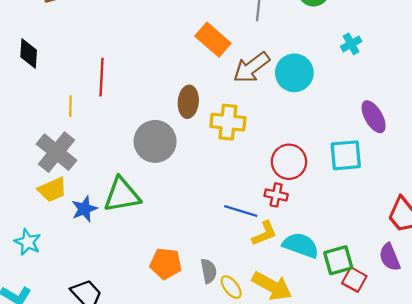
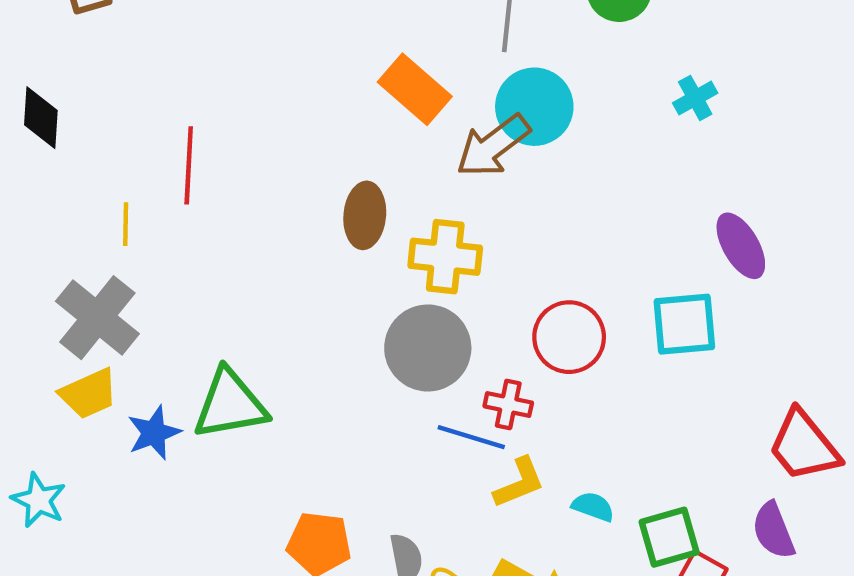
cyan circle: (294, 73) -> (534, 107), moved
gray circle: (155, 141) -> (428, 348), moved
red cross: (276, 195) -> (508, 404), moved
cyan semicircle: (301, 245) -> (593, 507), size x0.6

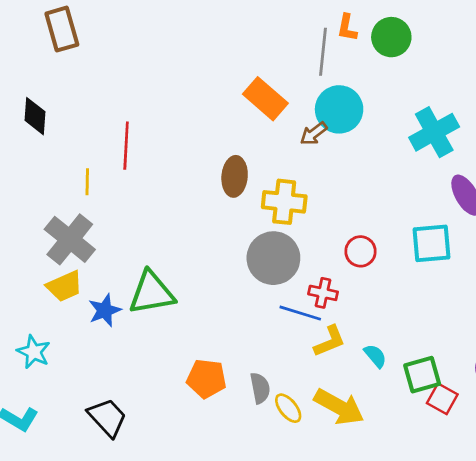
cyan cross: (695, 98) -> (434, 132), moved, size x1.8
brown arrow: (493, 146) -> (314, 134), size x0.6
red circle: (569, 337) -> (361, 251), size x0.7
cyan semicircle: (593, 507) -> (375, 356), turned 30

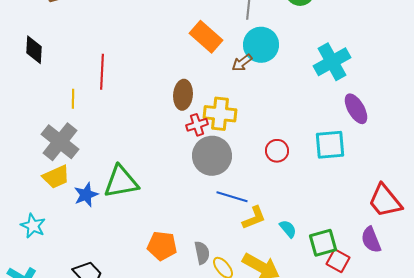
red cross: (323, 293) -> (197, 125), moved, turned -30

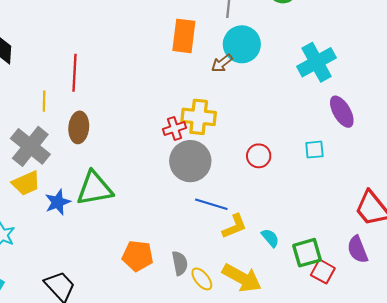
orange rectangle: (206, 37) -> (184, 36), turned 56
brown ellipse: (183, 95) -> (79, 127), moved
cyan square: (330, 145) -> (314, 150), size x0.6

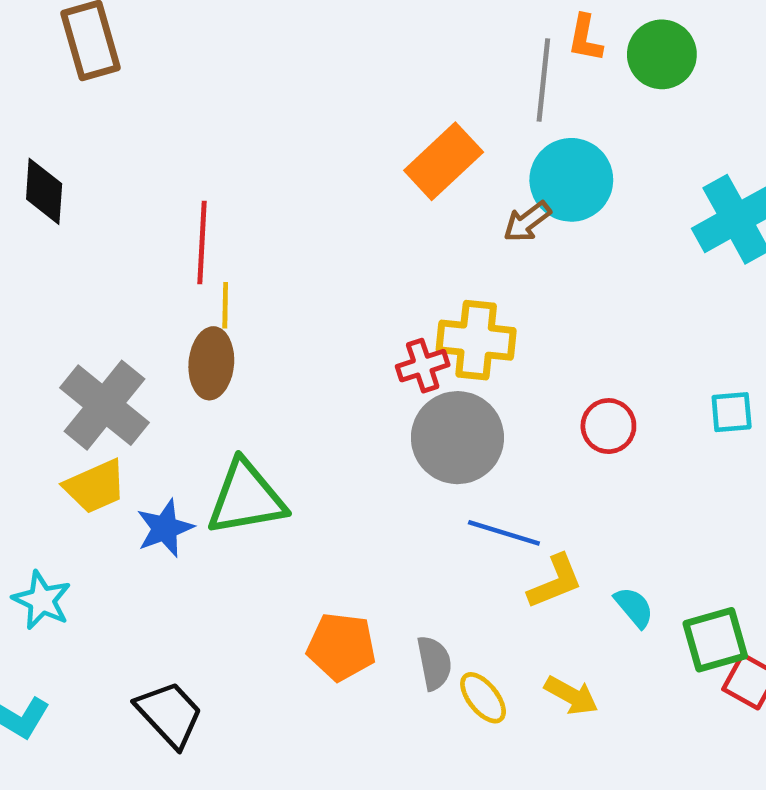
orange rectangle: (184, 36) -> (444, 161), turned 40
yellow line: (44, 101) -> (225, 305), moved
yellow arrow: (242, 278) -> (571, 695), size x0.6

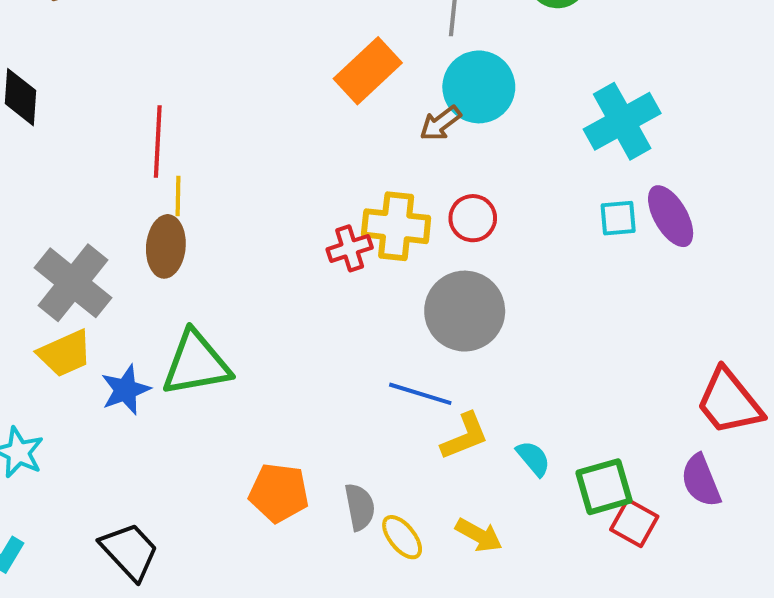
cyan square: (732, 412) -> (618, 218), moved
red circle: (608, 426) -> (473, 218), moved
gray circle: (457, 438) -> (465, 311), moved

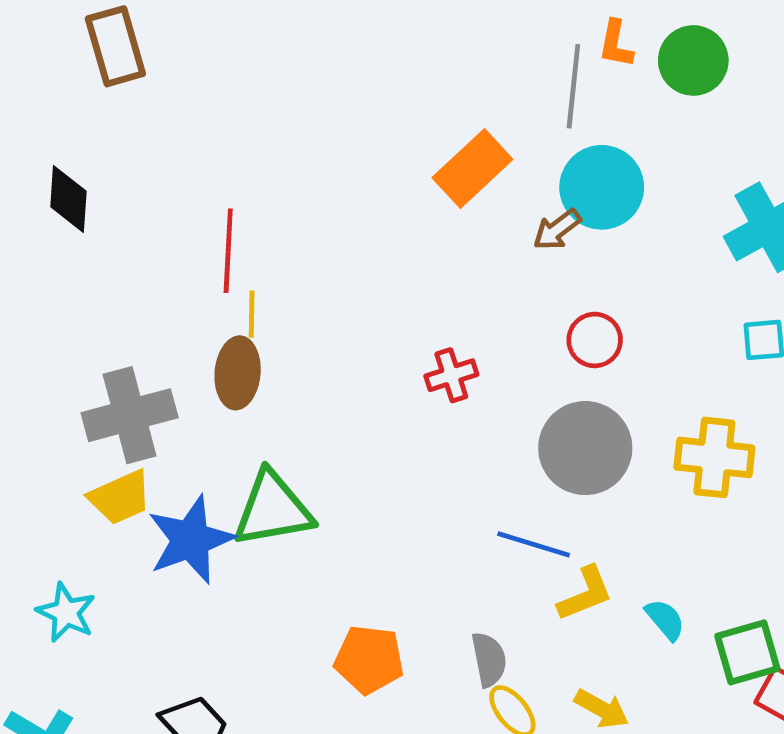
yellow cross: (396, 226) -> (714, 457), moved
gray cross: (73, 283) -> (130, 415), turned 36
blue star: (125, 390) -> (191, 540), size x1.5
gray semicircle: (360, 507) -> (489, 659), moved

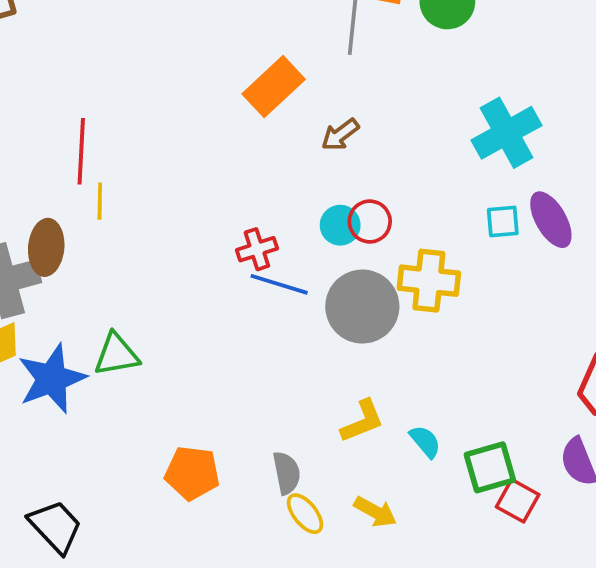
cyan circle: (602, 187) -> (340, 225), moved, size x0.6
brown ellipse: (238, 373) -> (46, 247), moved
yellow cross: (714, 457) -> (429, 281), moved
green triangle: (273, 509) -> (116, 355), size x0.7
blue line: (534, 544) -> (279, 284), moved

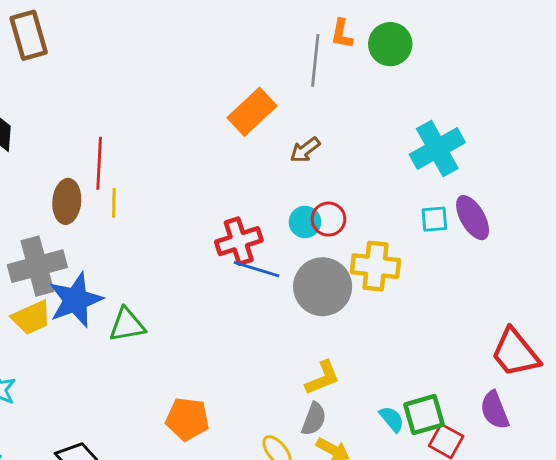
brown ellipse: (46, 247) -> (67, 201), moved
red cross: (257, 249) -> (239, 241), size x1.4
blue star: (52, 379) -> (76, 300), moved
cyan semicircle: (425, 441) -> (392, 419), moved
gray semicircle: (287, 473) -> (314, 419), moved, turned 32

